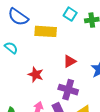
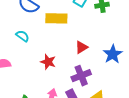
purple cross: (68, 90) -> (81, 76), turned -36

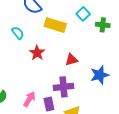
red star: (48, 62) -> (37, 53), moved

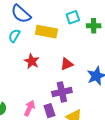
cyan square: (83, 14) -> (73, 17), turned 32
cyan semicircle: (18, 33) -> (14, 36), moved, turned -104

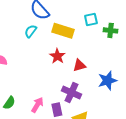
red star: (32, 61) -> (57, 56), moved
purple cross: (62, 92) -> (71, 93), turned 30

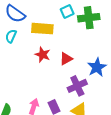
green cross: (111, 30) -> (89, 18), size x1.5
purple cross: (71, 93) -> (77, 86), moved, turned -36

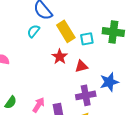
cyan square: (67, 11) -> (87, 39), moved
yellow rectangle: (42, 29) -> (66, 31), turned 40

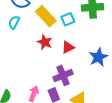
purple cross: (86, 95) -> (63, 75), moved

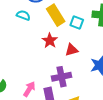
cyan square: (68, 19) -> (77, 22), turned 32
cyan semicircle: (14, 22) -> (23, 15), turned 72

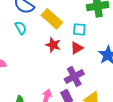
cyan semicircle: (23, 15) -> (21, 28), turned 56
cyan square: (77, 22) -> (79, 29), moved

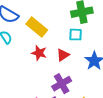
cyan square: (79, 29) -> (76, 35), moved

